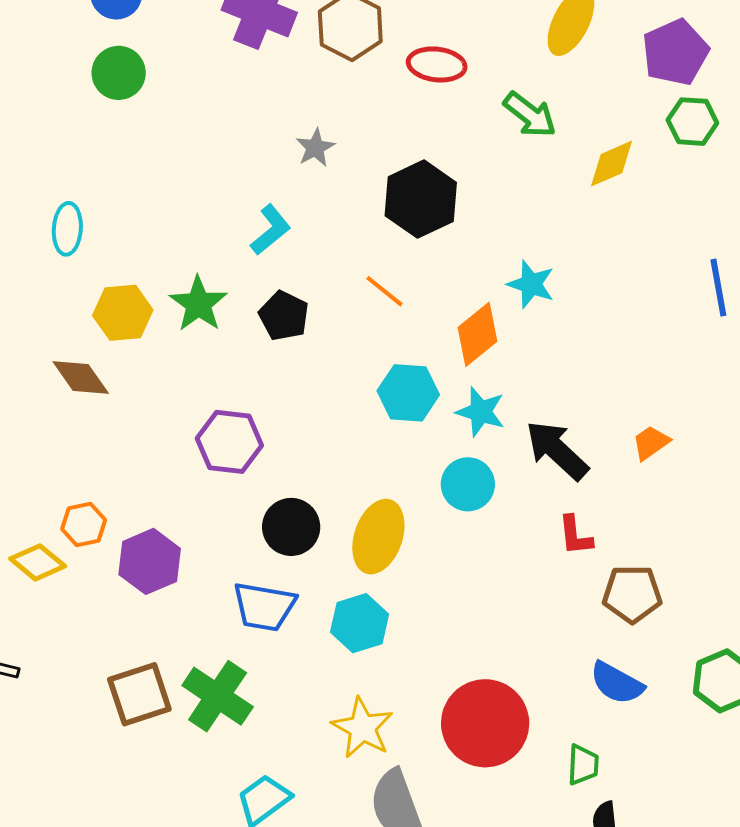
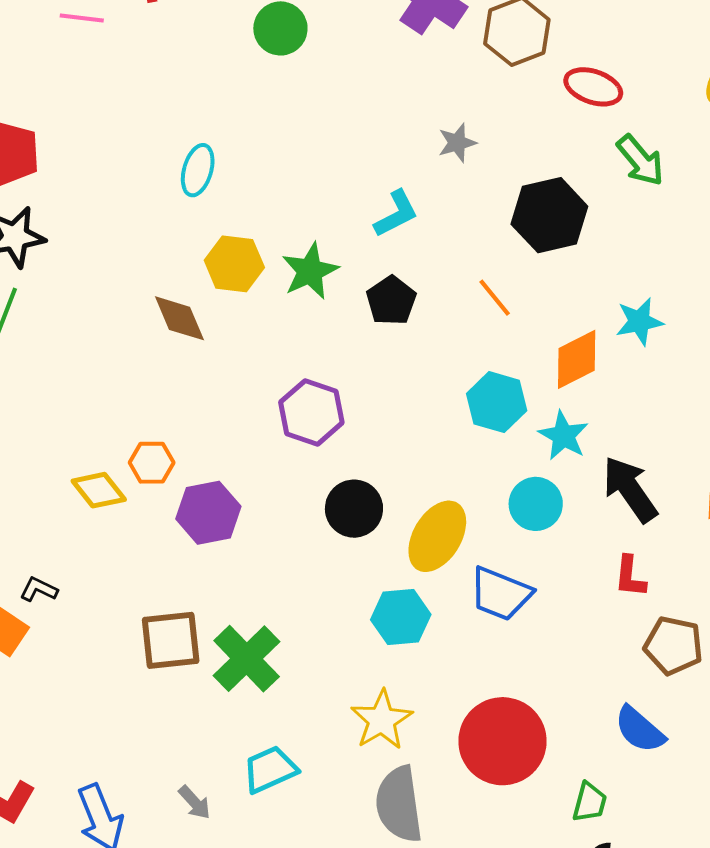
green arrow: (530, 115) -> (640, 160), moved
cyan star: (531, 284) -> (639, 322), turned 30
blue trapezoid: (264, 607) -> (501, 594), moved

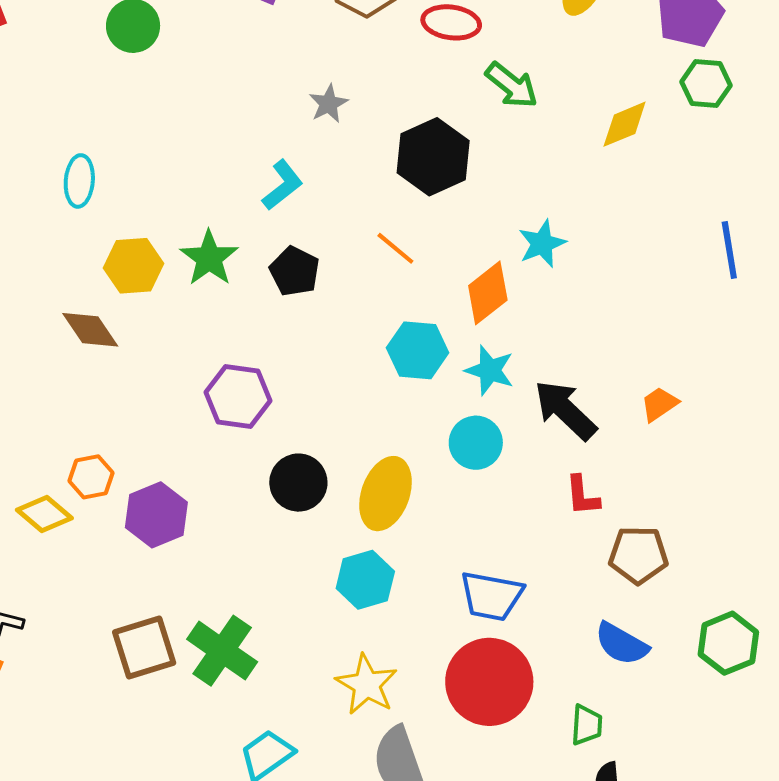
blue trapezoid: (501, 594) -> (491, 596), moved

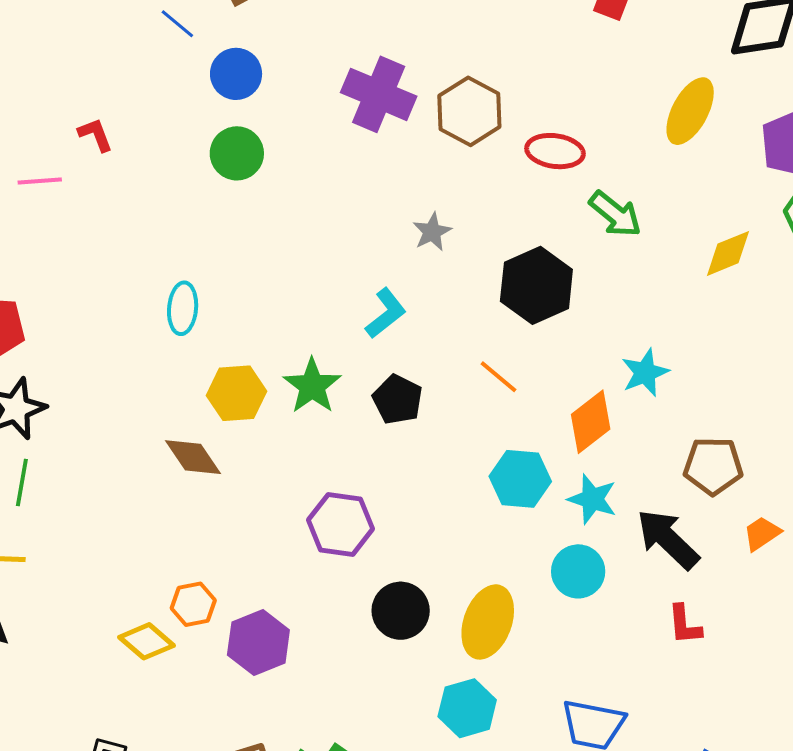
brown pentagon: (638, 555) -> (713, 466), moved

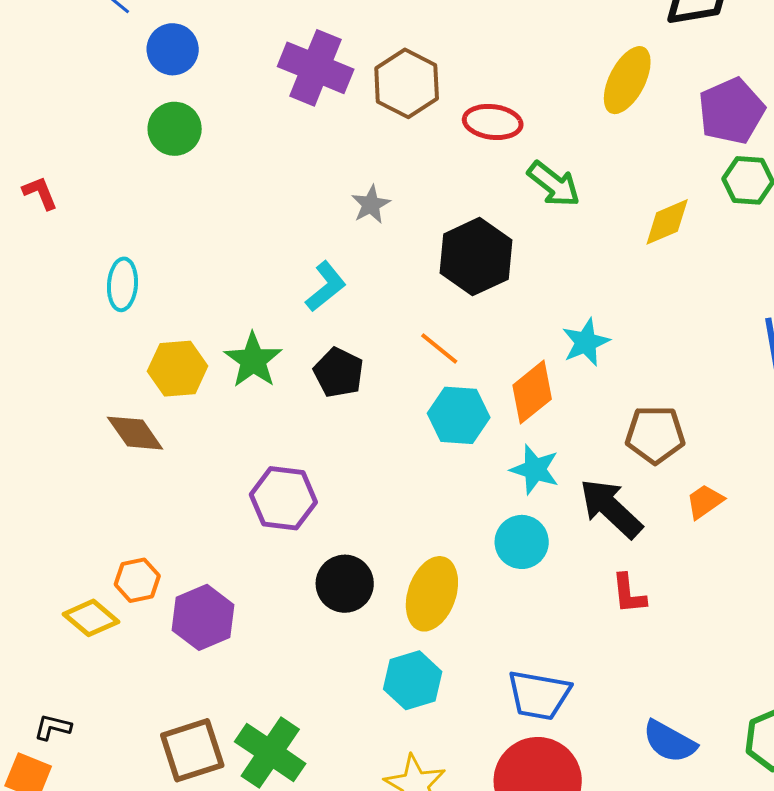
red L-shape: (95, 135) -> (40, 193), moved
cyan hexagon: (520, 479) -> (459, 415), moved

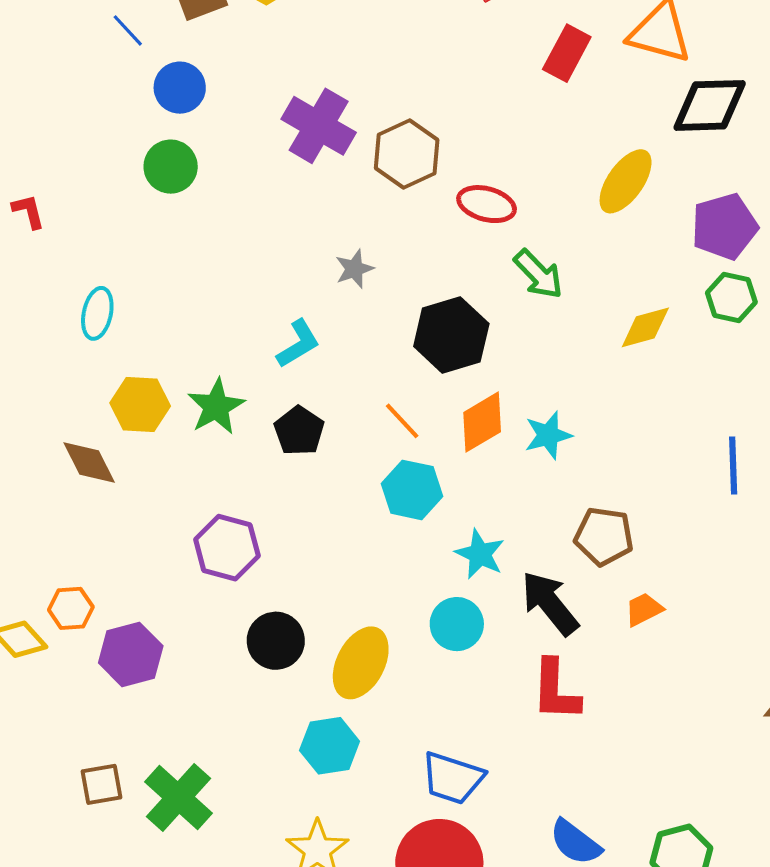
orange diamond: (532, 392) -> (482, 422), moved
red L-shape: (629, 594) -> (556, 690), size x1.5
brown square: (192, 750) -> (101, 784), size x0.7

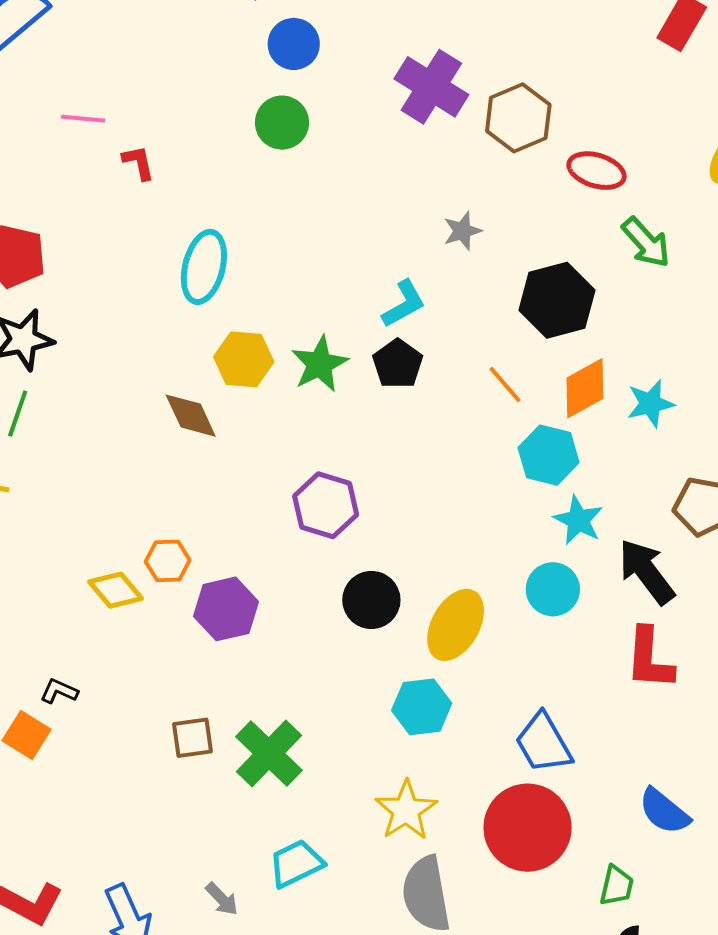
cyan ellipse: (97, 313) -> (204, 267), size x1.4
black pentagon: (299, 431) -> (398, 364), moved
cyan hexagon: (412, 490) -> (549, 455), moved
blue trapezoid: (453, 778) -> (543, 743), turned 40

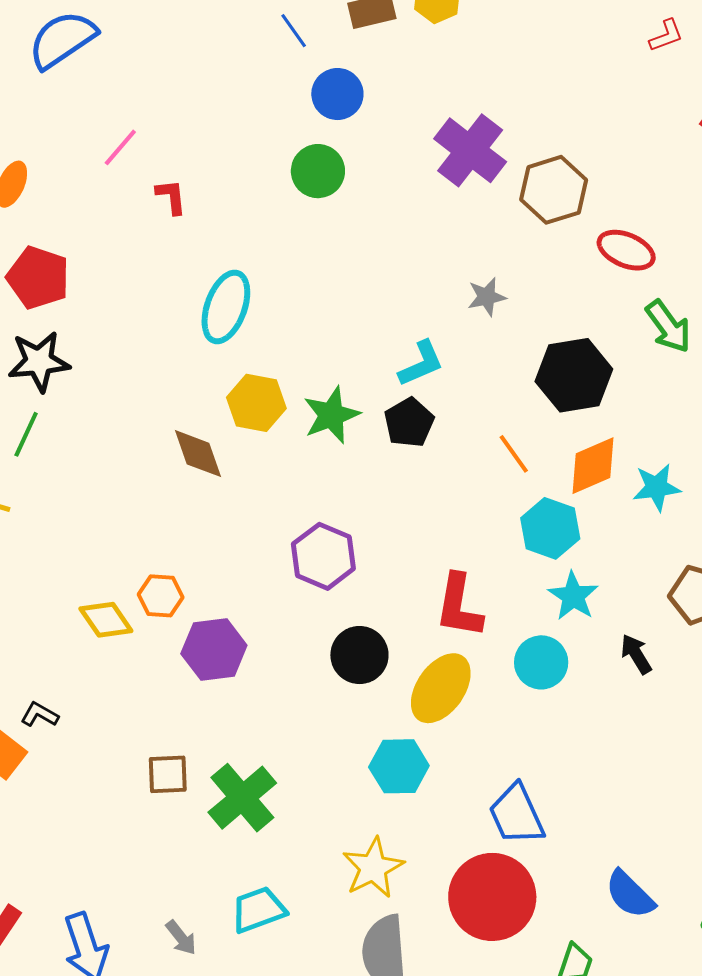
pink line: (83, 119) -> (120, 147), turned -60
black arrow: (647, 572) -> (636, 654), size x0.6
red L-shape: (650, 659) -> (459, 606), moved

